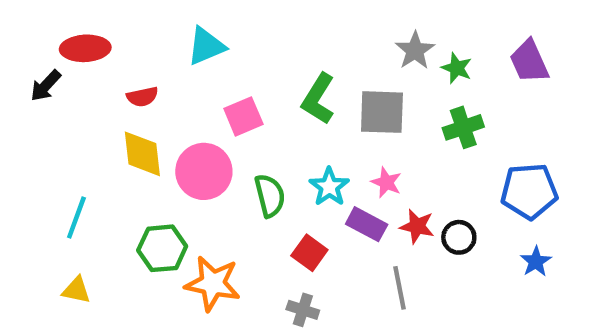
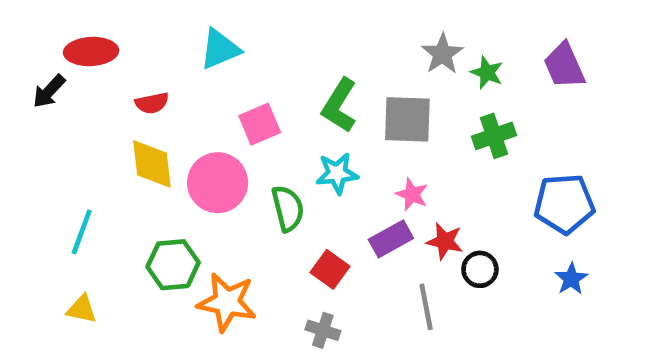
cyan star: (329, 187) -> (337, 173), moved, turned 30
purple rectangle: (367, 224) -> (391, 239), turned -57
black circle: (459, 237) -> (480, 269), moved

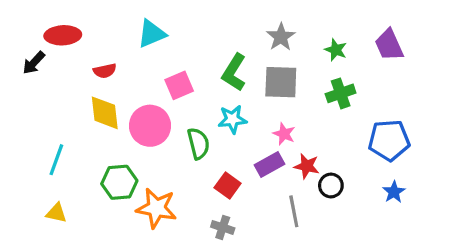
gray star: (442, 54) -> (281, 37), moved

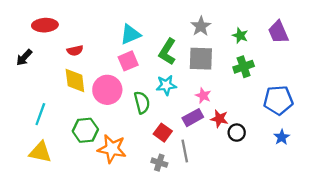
cyan triangle: (152, 34) -> (130, 34), moved
black arrow: (34, 63) -> (24, 57), moved
gray line: (294, 211) -> (185, 151), moved
yellow triangle: (56, 213) -> (40, 152), size x1.5

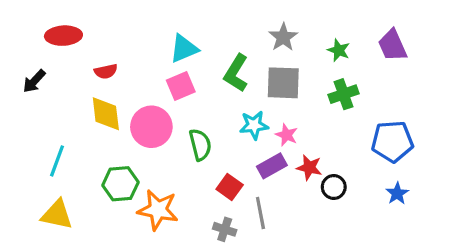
cyan star: (166, 85) -> (254, 125), moved

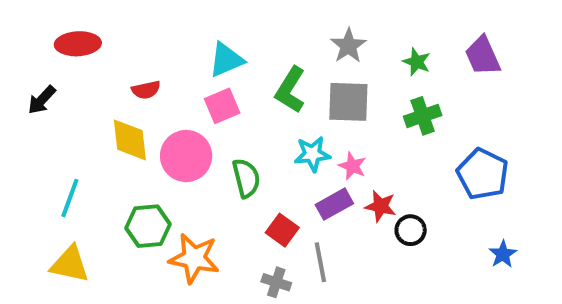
red semicircle: (106, 71) -> (146, 90), moved
blue pentagon: (392, 141) -> (483, 174), turned 30
blue star: (397, 194) -> (503, 254), moved

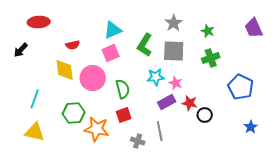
purple trapezoid: (483, 56) -> (254, 28), moved
red square: (282, 230) -> (124, 115), moved, turned 35

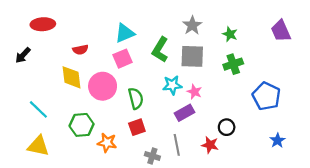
cyan line: (35, 99) -> (38, 109), turned -66
red star: (190, 103) -> (210, 145), moved
orange star: (97, 129) -> (107, 143), size x0.7

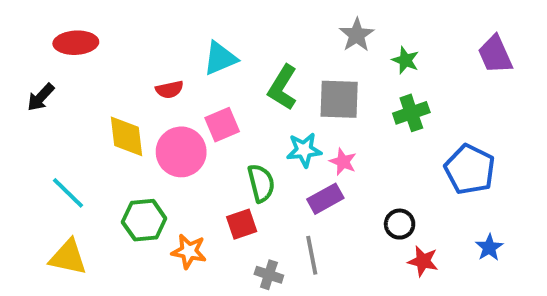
gray star: (192, 25) -> (357, 35), moved
red semicircle: (80, 50) -> (169, 89), moved
pink square: (123, 59) -> (222, 125), moved
green semicircle: (136, 98) -> (261, 183), moved
red star: (210, 145) -> (423, 261), moved

